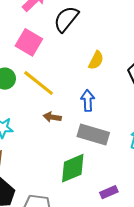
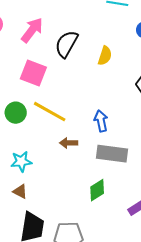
yellow semicircle: (96, 60) -> (105, 56), moved
green diamond: (73, 168) -> (97, 190), size x0.7

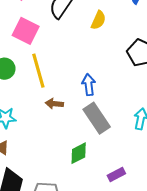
yellow line: (50, 112) -> (38, 71), turned 40
gray rectangle: (112, 154) -> (97, 118), turned 44

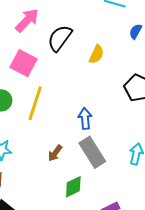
yellow line: (38, 71) -> (35, 103), turned 32
brown arrow: (54, 104) -> (55, 153), moved, turned -60

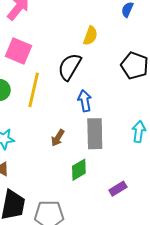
black semicircle: (60, 38) -> (70, 67), moved
gray rectangle: (92, 152) -> (95, 134), turned 36

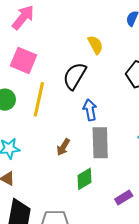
yellow semicircle: (90, 36) -> (95, 45), turned -48

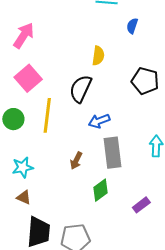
yellow semicircle: (95, 45) -> (98, 56), turned 42
pink square: (23, 60) -> (28, 78), turned 32
blue arrow: (90, 110) -> (99, 121), turned -95

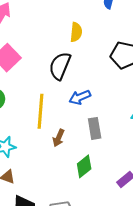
yellow line: (47, 115) -> (40, 111), moved
gray rectangle: (113, 153) -> (95, 128), size x0.7

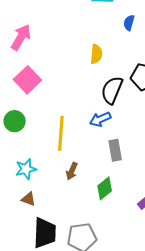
black semicircle: (60, 66) -> (112, 90), moved
brown arrow: (59, 138) -> (72, 171), moved

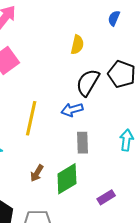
brown arrow: (72, 171) -> (37, 173), moved
green diamond: (105, 188) -> (67, 179), size x1.4

